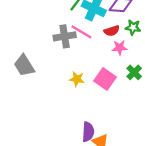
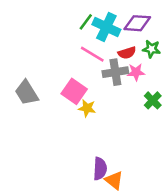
gray cross: (65, 36) -> (115, 72), moved
pink square: (105, 79) -> (74, 91), moved

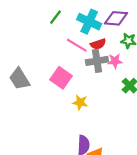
green line: (86, 22) -> (55, 17), moved
red semicircle: (127, 53) -> (98, 44), moved
yellow star: (87, 108) -> (80, 102), moved

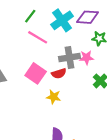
cyan cross: (89, 22) -> (62, 20), turned 30
red semicircle: (98, 44) -> (59, 73), moved
pink line: (77, 45) -> (38, 37), moved

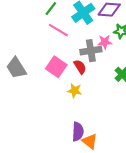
pink star: (86, 58) -> (105, 42), moved
red semicircle: (59, 73) -> (80, 67), turned -104

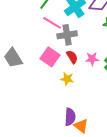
pink star: (105, 42) -> (92, 59), moved
gray cross: (91, 51) -> (67, 35), moved

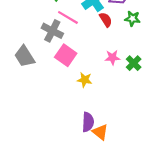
gray cross: (67, 35) -> (52, 31), moved, turned 36
red semicircle: (72, 57) -> (106, 20), moved

